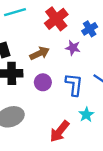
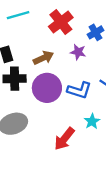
purple circle: (43, 82) -> (47, 88), size x1.6
blue L-shape: (74, 85) -> (79, 90), turned 100

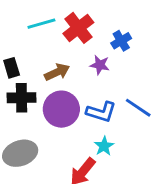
cyan line: (18, 15) -> (41, 24), moved
cyan star: (92, 121) -> (104, 146), moved

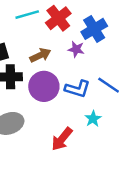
blue cross: (121, 41) -> (94, 29), size x1.5
cyan star: (104, 146) -> (93, 119), moved

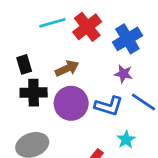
purple star: (76, 49) -> (123, 74), moved

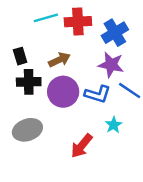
red cross: (87, 27) -> (78, 22), turned 35
purple star: (123, 74) -> (111, 65), size x1.5

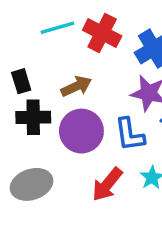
red cross: (78, 22) -> (102, 33), turned 30
blue L-shape: (98, 94) -> (130, 134), turned 65
red arrow: (82, 146) -> (107, 184), moved

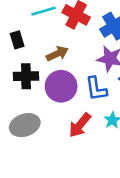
black rectangle: (21, 81) -> (17, 40), moved

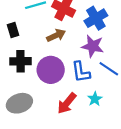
brown arrow: (57, 54) -> (56, 35), moved

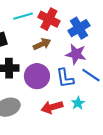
red arrow: (67, 103) -> (52, 107), turned 35

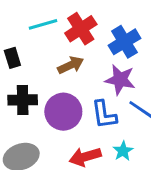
red cross: (49, 19) -> (81, 29), turned 30

